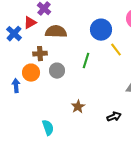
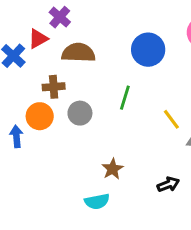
yellow line: (116, 50) -> (171, 119), moved
cyan semicircle: (48, 128) -> (97, 201), moved, turned 98

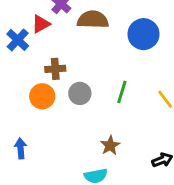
brown semicircle: (78, 53) -> (93, 20), moved
green line: (125, 98) -> (122, 92), moved
blue arrow: (16, 136) -> (21, 148), moved

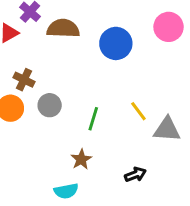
brown cross: (55, 69) -> (24, 80), turned 30
green line: (122, 92) -> (93, 119), moved

